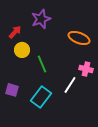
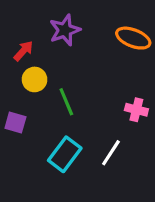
orange ellipse: (79, 38) -> (133, 38), moved
white line: (70, 85) -> (111, 153), moved
purple square: (12, 90) -> (15, 122), moved

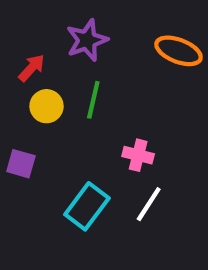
green line: (66, 102) -> (93, 100), moved, turned 36
pink cross: (136, 110) -> (138, 155), moved

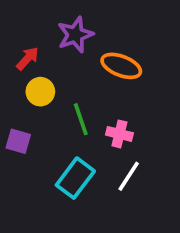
orange ellipse: (179, 51) -> (121, 66), moved
green line: (93, 100) -> (81, 119), moved, turned -32

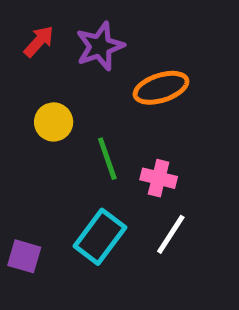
red arrow: (27, 59) -> (39, 41), moved
orange ellipse: (121, 66) -> (161, 88), turned -39
purple square: (18, 141) -> (24, 256), moved

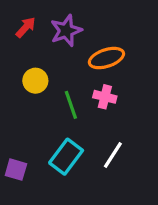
pink cross: (159, 178) -> (105, 97), moved

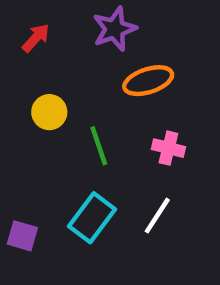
purple star: (66, 31) -> (114, 29), moved
pink cross: (105, 97) -> (168, 148), moved

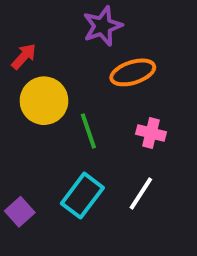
red arrow: (36, 38) -> (24, 56), moved
yellow circle: (49, 112) -> (44, 101), size x1.5
purple square: (22, 236) -> (20, 212), turned 32

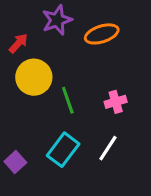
purple star: (103, 26) -> (57, 20), moved
orange ellipse: (133, 72) -> (102, 34), moved
pink cross: (151, 133) -> (116, 102), turned -30

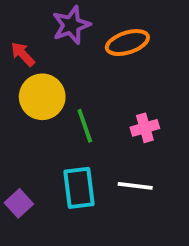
red arrow: (18, 43) -> (23, 54), turned -85
white line: (108, 148) -> (135, 186), turned 64
cyan rectangle: (63, 150) -> (79, 188), turned -44

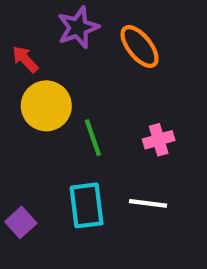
orange ellipse: (127, 43) -> (140, 46), turned 69

